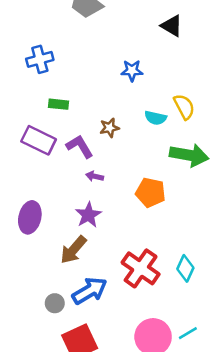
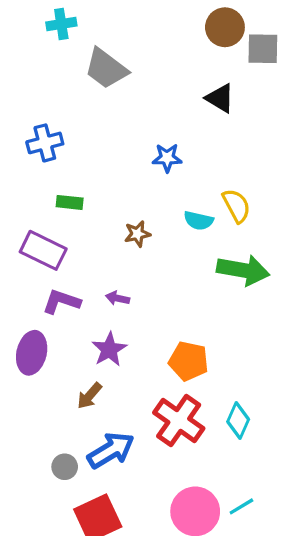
purple L-shape: (80, 146) -> (61, 302), moved, turned -40
orange pentagon: (151, 192) -> (189, 361), moved
brown arrow: (73, 250) -> (89, 396), size x0.7

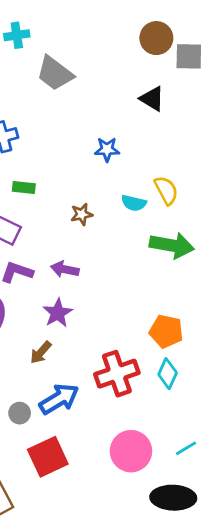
purple arrow: (118, 298) -> (65, 269), size x1.4
orange pentagon: (189, 361) -> (166, 331), moved
red cross: (179, 421) -> (117, 374), turned 36
cyan line: (241, 506) -> (186, 448), moved

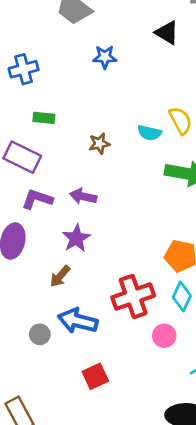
blue star: (107, 149) -> (105, 57), moved
blue arrow: (59, 399) -> (78, 321), turned -135
pink circle: (131, 451) -> (164, 336), moved, size x0.6
red square: (48, 457) -> (95, 376), moved, size x0.7

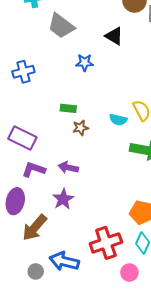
black triangle: (167, 33) -> (114, 36), moved
green rectangle: (44, 118) -> (68, 108), moved
brown arrow: (60, 276) -> (35, 228), moved, size x1.6

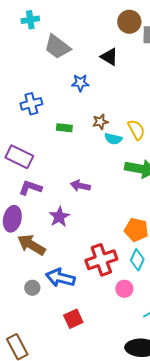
blue cross: (23, 72) -> (31, 104), moved
brown star: (80, 128) -> (100, 122), moved
purple arrow: (68, 168) -> (80, 186), moved
brown arrow: (35, 228) -> (31, 245), turned 80

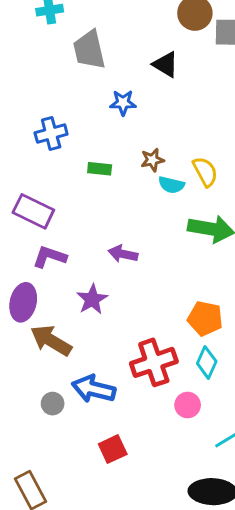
gray trapezoid: (57, 47) -> (89, 50), turned 40

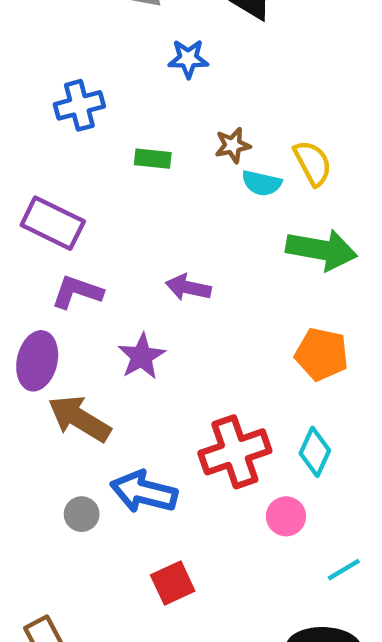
orange pentagon: (205, 318) -> (322, 354), moved

